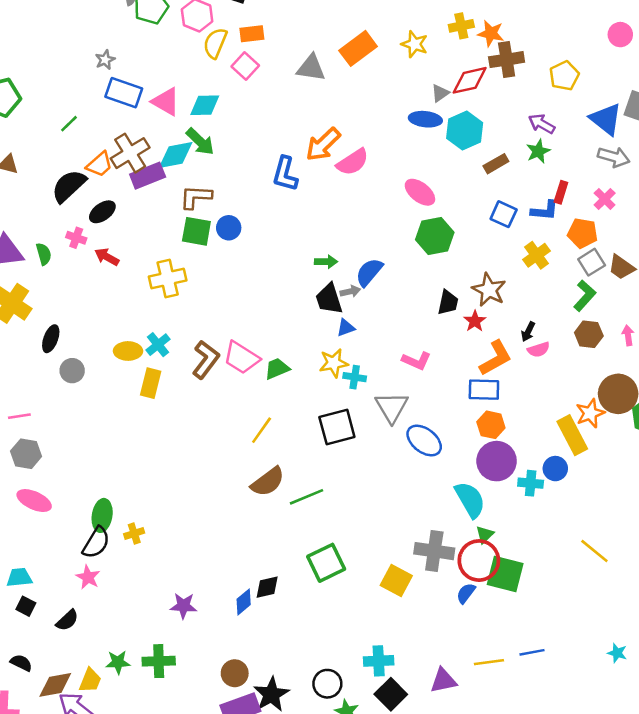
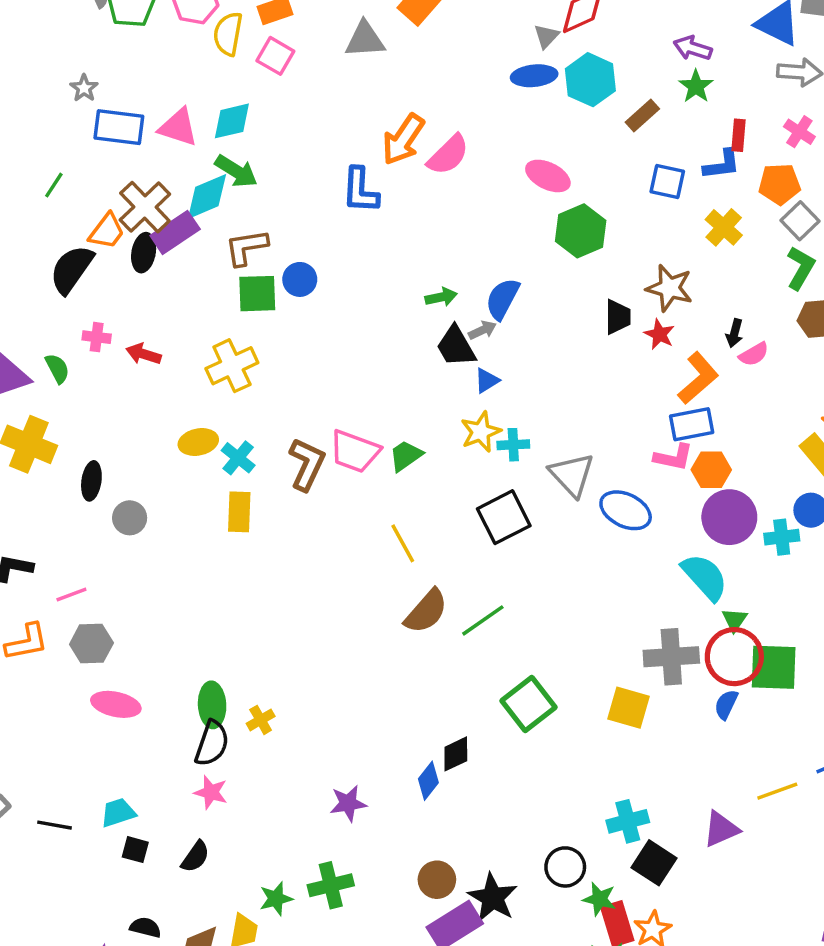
black ellipse: (102, 212) -> (144, 253), moved, turned -32
yellow ellipse: (128, 351) -> (198, 442), moved
pink L-shape: (416, 361) -> (673, 457), moved
yellow line: (262, 430) -> (403, 543), turned -52

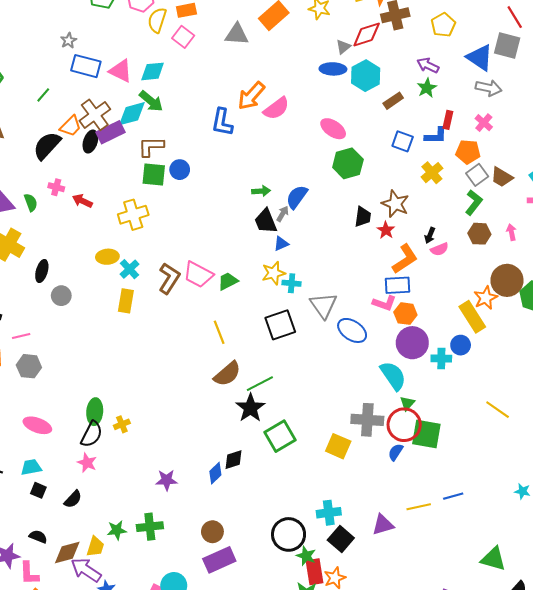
gray arrow: (482, 330) -> (283, 214), turned -42
pink ellipse: (116, 704) -> (37, 425), moved
black circle: (565, 867) -> (289, 534), size x1.4
black star: (493, 898) -> (250, 408), moved

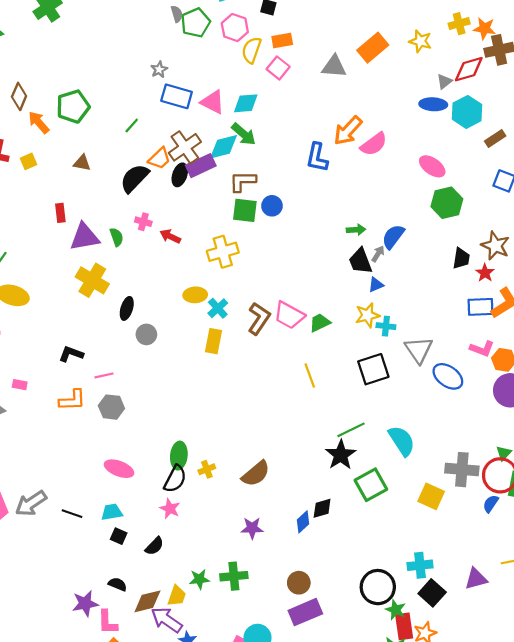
blue rectangle: (398, 285) -> (480, 307), moved
brown semicircle: (227, 374) -> (256, 474), moved
cyan semicircle: (393, 376) -> (402, 441), moved

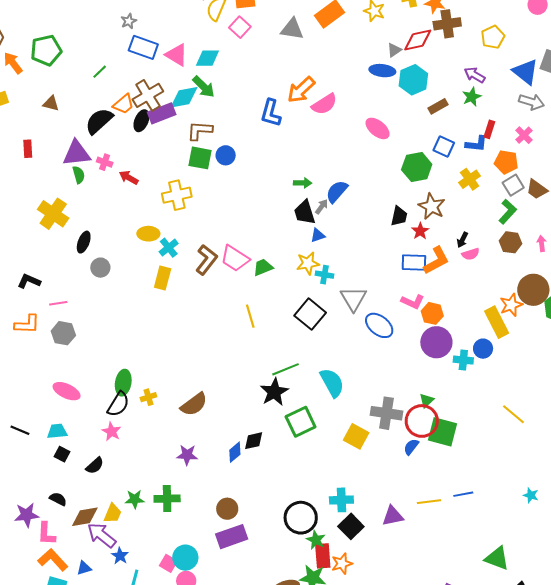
green hexagon: (447, 203) -> (417, 167), moved
purple triangle: (84, 237) -> (77, 153), moved
black square: (373, 369) -> (310, 314), turned -36

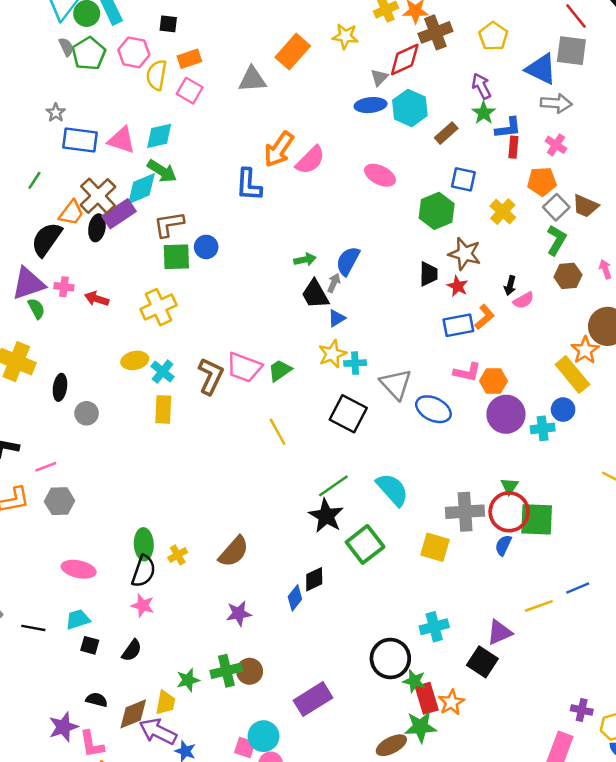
purple arrow: (475, 75) -> (481, 86), turned 45
blue L-shape: (476, 144) -> (508, 128), moved
orange L-shape: (436, 261) -> (485, 317), size x0.7
brown circle: (227, 509) -> (250, 671), moved
black square: (351, 526) -> (482, 662), moved

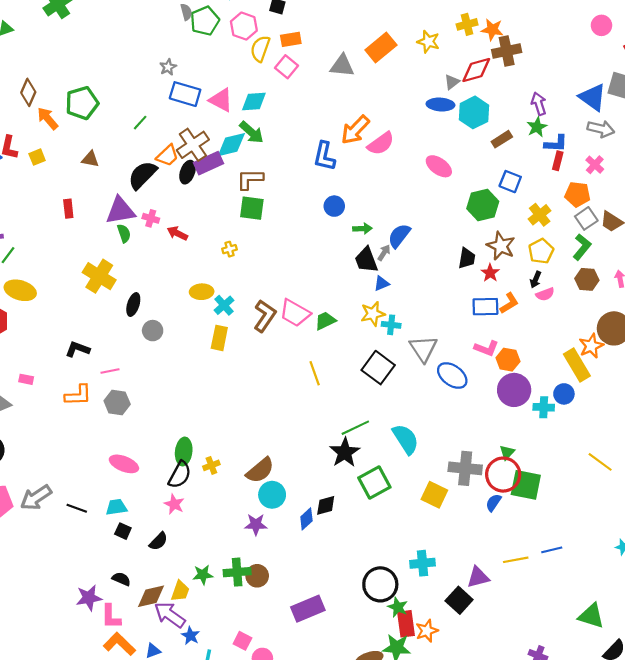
yellow pentagon: (493, 36) -> (541, 251), moved
blue circle: (206, 247) -> (334, 206), moved
yellow cross: (159, 307) -> (229, 249), size x0.5
cyan circle: (263, 736) -> (272, 495), moved

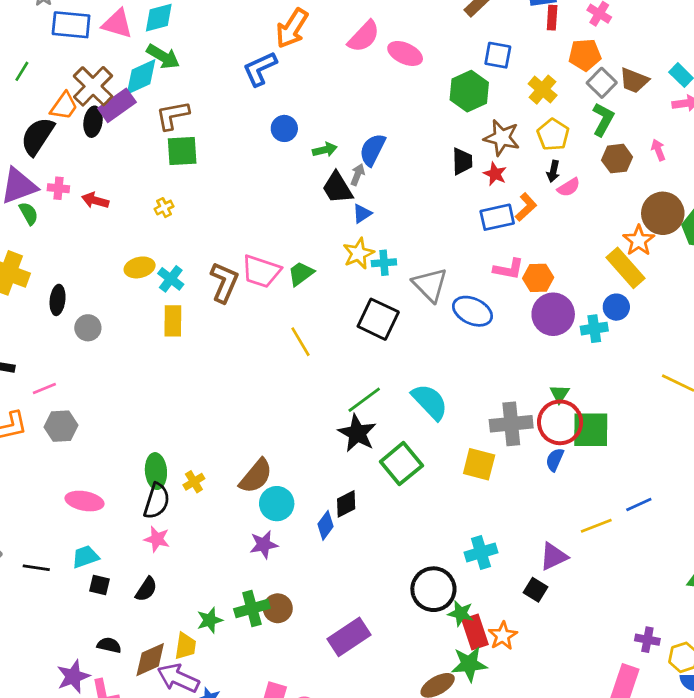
pink semicircle: (381, 144) -> (364, 36), moved
blue L-shape: (324, 156) -> (260, 69), turned 64
black square: (459, 600) -> (536, 590), size x0.7

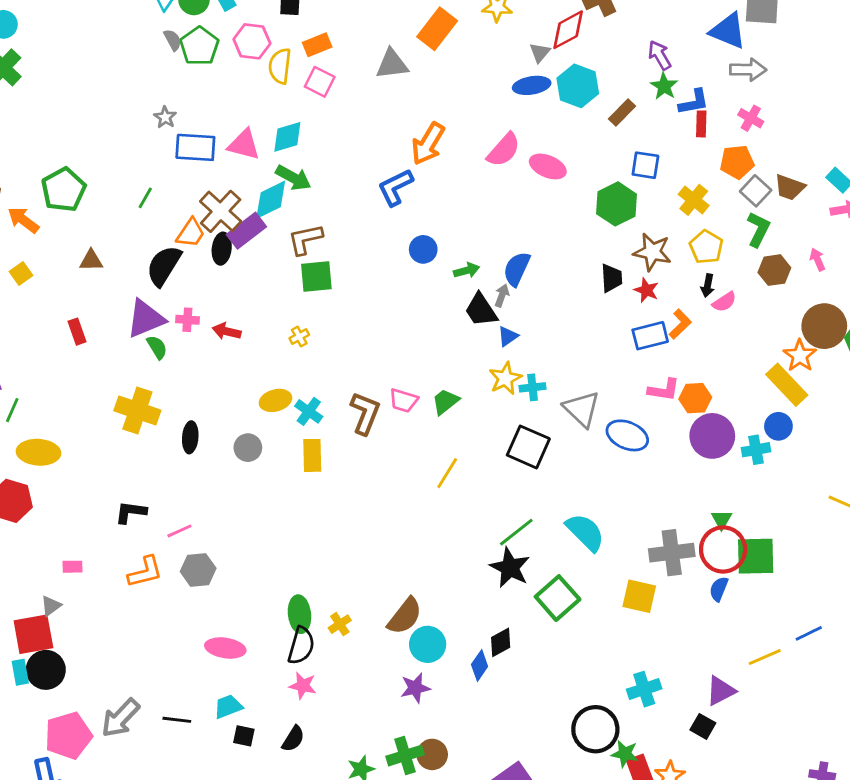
pink trapezoid: (261, 271) -> (404, 400), size x0.7
gray circle: (88, 328) -> (248, 448), moved
yellow line: (300, 342) -> (447, 473), turned 64

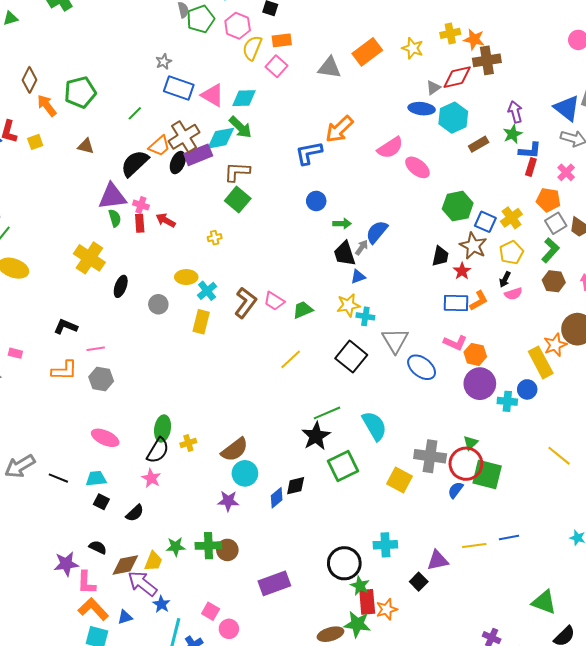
blue square: (645, 165) -> (485, 222), moved
green square: (316, 276) -> (238, 200), turned 30
red rectangle: (77, 332) -> (140, 223), moved

